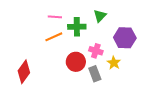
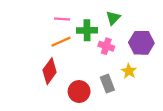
pink cross: (96, 51) -> (106, 46), moved
red circle: (76, 62) -> (79, 92), moved
red diamond: (24, 72) -> (50, 71), moved

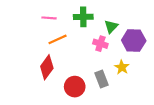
green triangle: (113, 18) -> (111, 27), moved
pink line: (62, 19) -> (49, 18), moved
green cross: (87, 30) -> (83, 17), moved

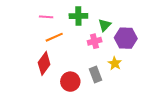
pink cross: (100, 44) -> (95, 41), turned -32

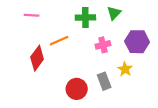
pink line: (46, 17) -> (32, 15), moved
green triangle: (105, 25) -> (114, 13), moved
red diamond: (44, 63) -> (37, 58), moved

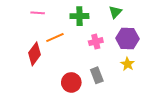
green triangle: (114, 13) -> (115, 12), moved
pink line: (32, 15) -> (38, 13), moved
yellow star: (125, 69) -> (127, 64), moved

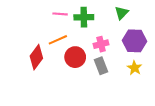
pink line: (38, 13) -> (60, 14), moved
gray rectangle: (97, 75) -> (101, 66), moved
red circle: (71, 82) -> (75, 57), moved

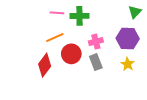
green triangle: (122, 13) -> (135, 12), moved
red diamond: (36, 57) -> (45, 65), moved

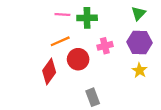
green triangle: (135, 12) -> (138, 13), moved
gray rectangle: (96, 62) -> (93, 97), moved

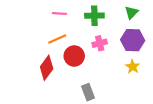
green cross: (87, 18) -> (94, 16), moved

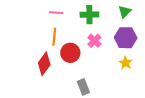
orange line: (57, 39) -> (54, 37), turned -60
pink cross: (100, 43) -> (94, 41), turned -32

